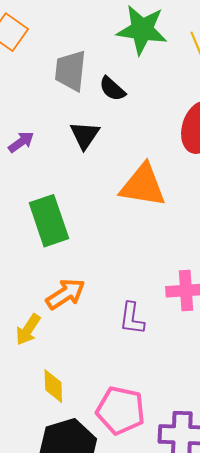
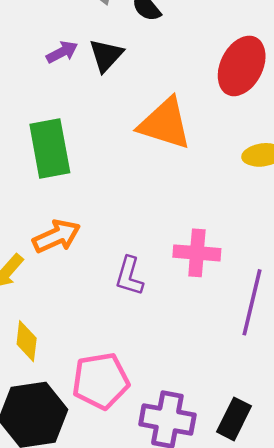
purple arrow: (21, 142) -> (62, 52), moved
pink pentagon: (121, 410) -> (101, 381), turned -30

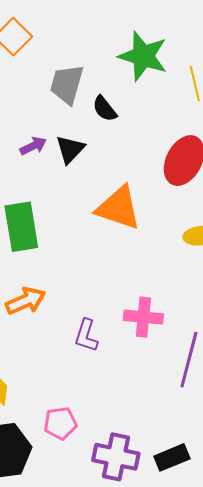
pink pentagon: (101, 381) -> (60, 423), size x0.7
black rectangle: (234, 419) -> (172, 457), turned 40

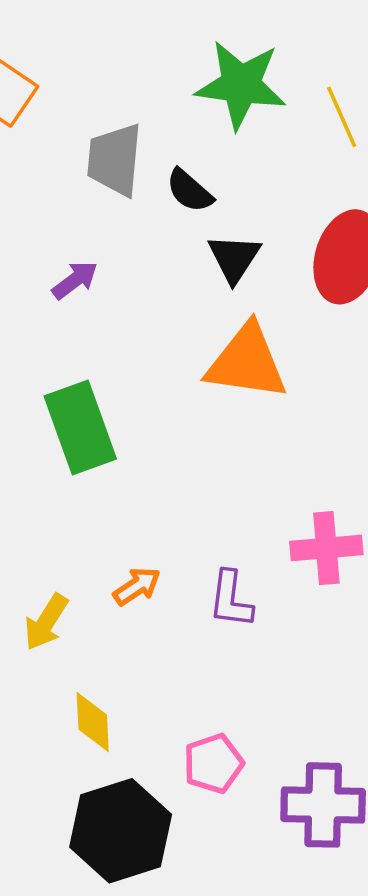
black triangle: (70, 149) -> (234, 258), moved
orange arrow: (26, 301) -> (137, 586), moved, size x0.7

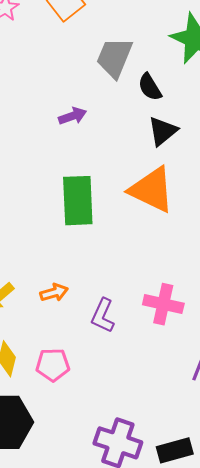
green rectangle: (80, 428) -> (78, 201), moved
pink pentagon: (213, 763) -> (53, 365), moved

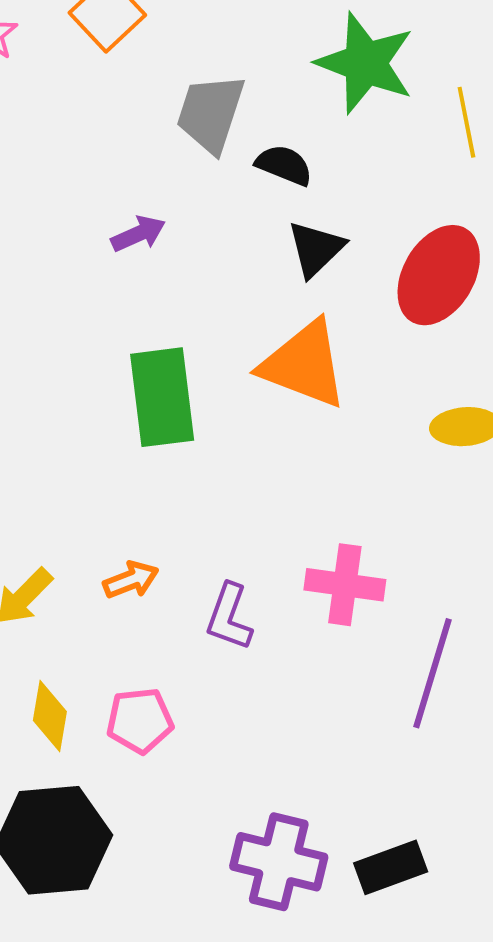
black semicircle: (150, 87) -> (284, 165), turned 148

